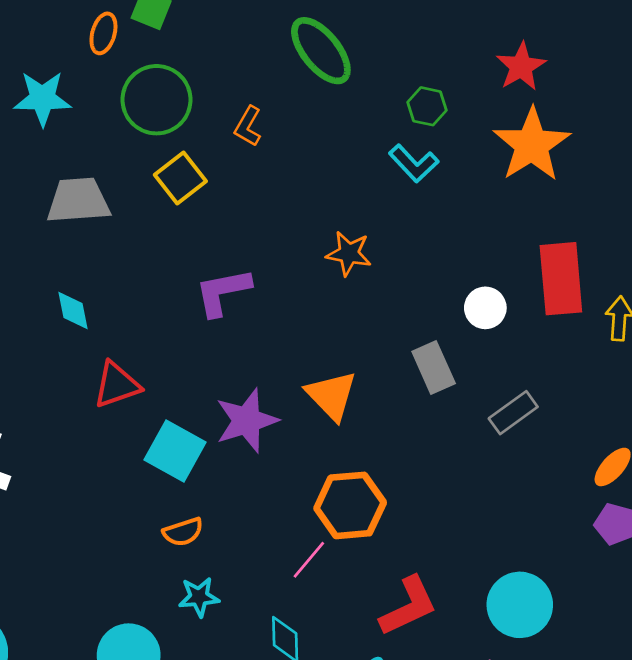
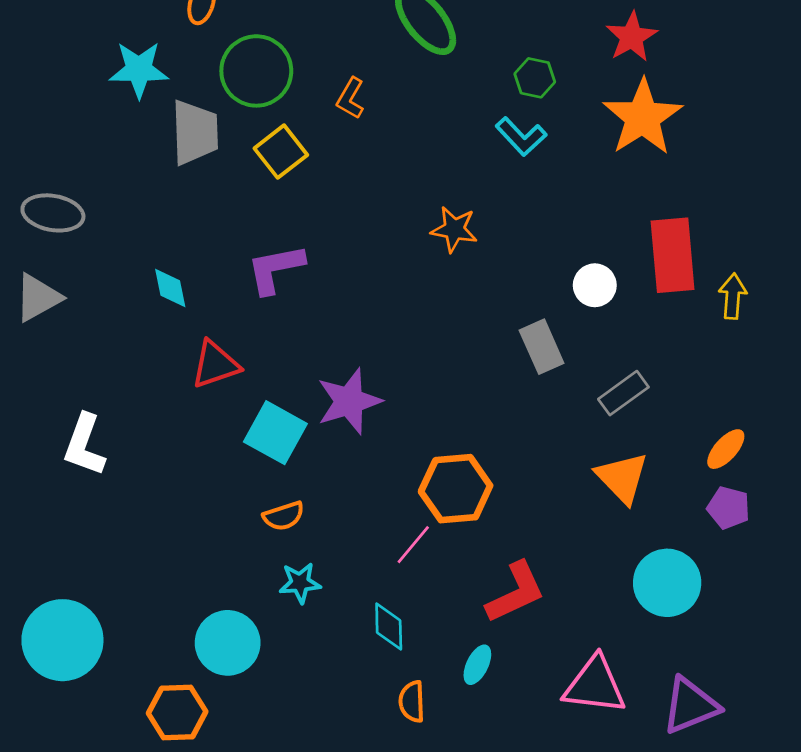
gray trapezoid: (78, 200) -> (195, 132), moved, turned 92
purple L-shape: (223, 292) -> (275, 269), moved
orange triangle: (332, 395) -> (622, 478), moved
cyan circle: (520, 605) -> (667, 583), moved

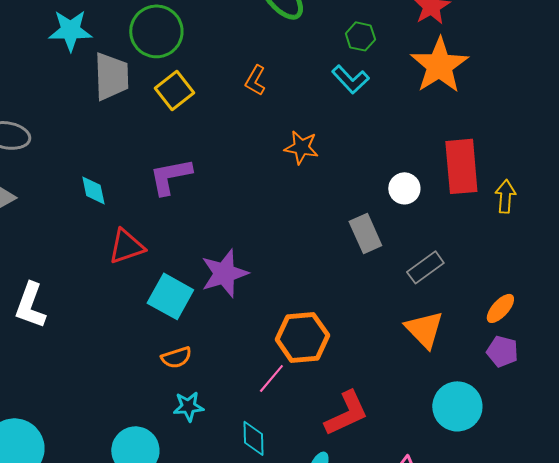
orange L-shape: (350, 98) -> (255, 80), moved

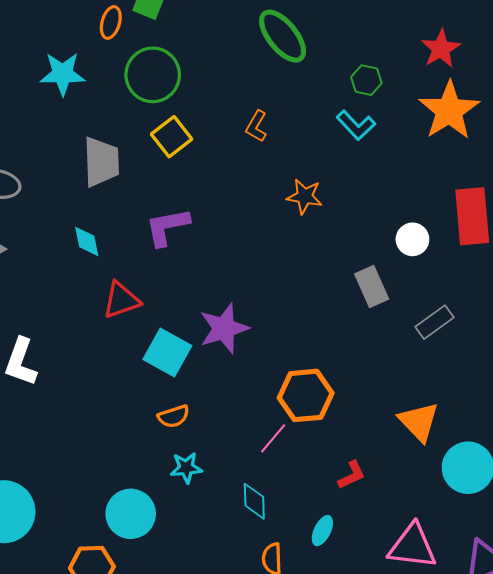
gray trapezoid: (111, 76) -> (101, 162), moved
orange triangle: (424, 329) -> (419, 422), moved
red L-shape: (346, 413) -> (352, 475), size x0.6

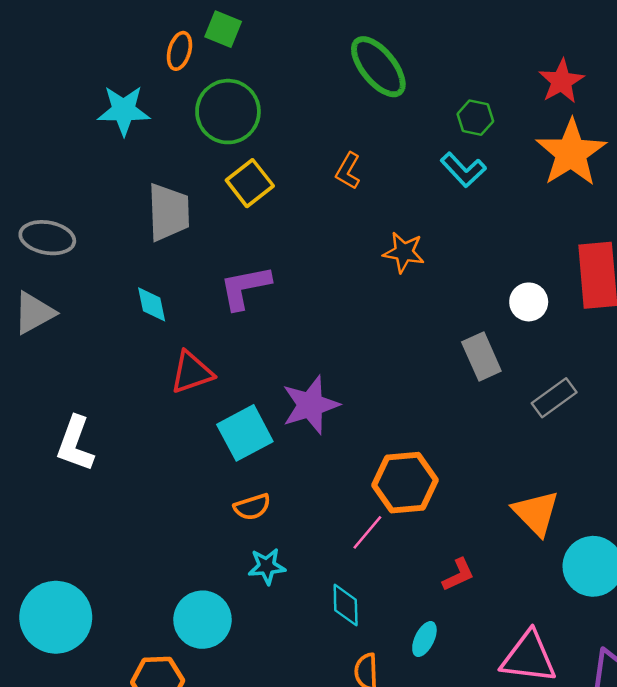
cyan square: (167, 352) -> (245, 433), turned 33

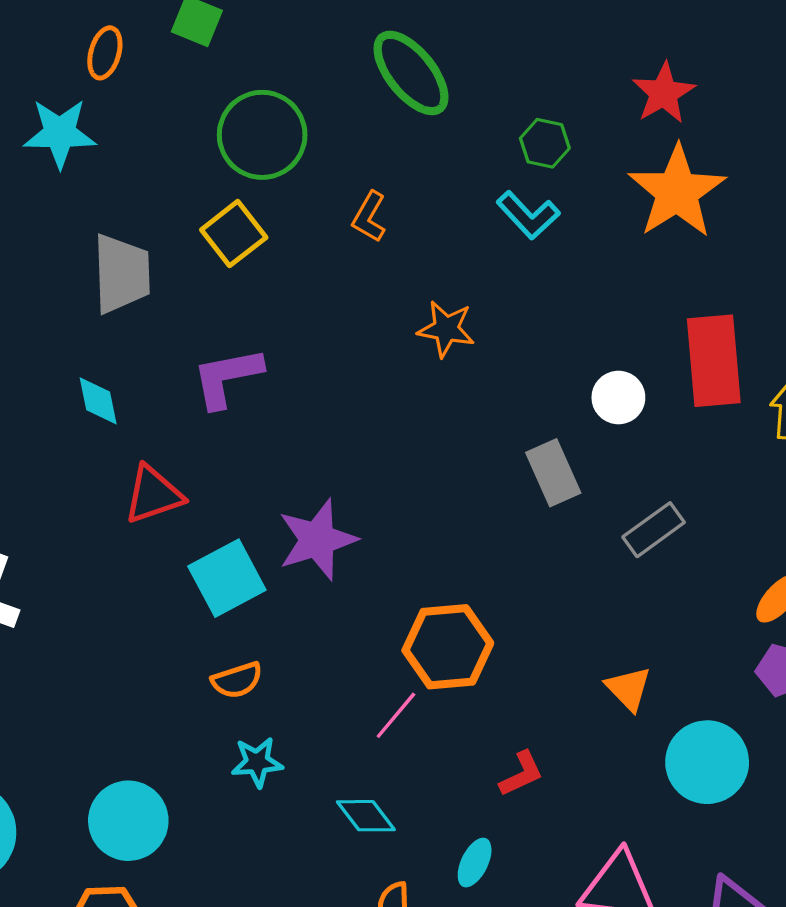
orange ellipse: (179, 51) -> (105, 53), moved
green circle: (228, 112) -> (262, 135), moved
orange triangle: (536, 513) -> (628, 689), size x0.7
cyan diamond: (346, 605) -> (366, 816), turned -36
cyan circle: (203, 620) -> (128, 821), moved

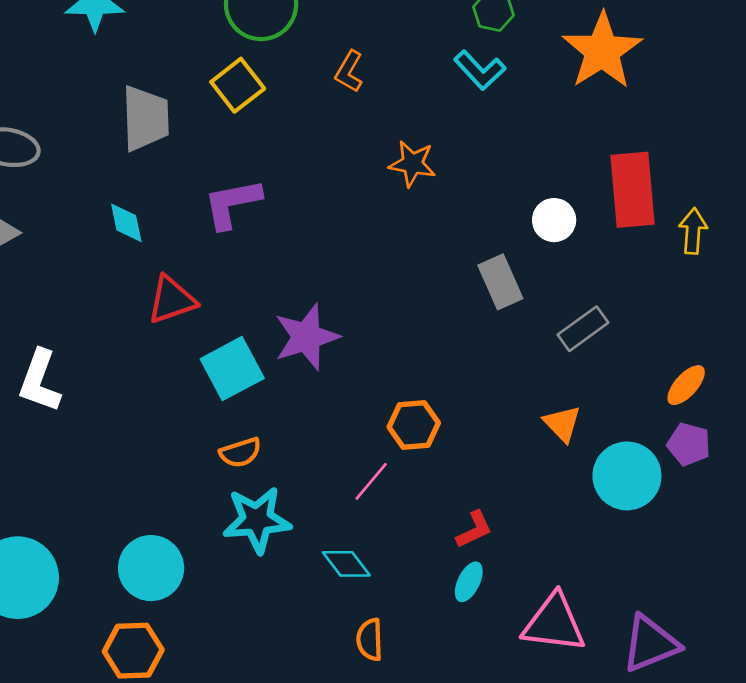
orange hexagon: (448, 647) -> (414, 425), size x0.7
orange triangle: (628, 689) -> (562, 424), moved
cyan star: (257, 762) -> (257, 520), size x1.6
cyan circle: (707, 762) -> (627, 476), moved
cyan ellipse: (475, 863) -> (469, 582), moved

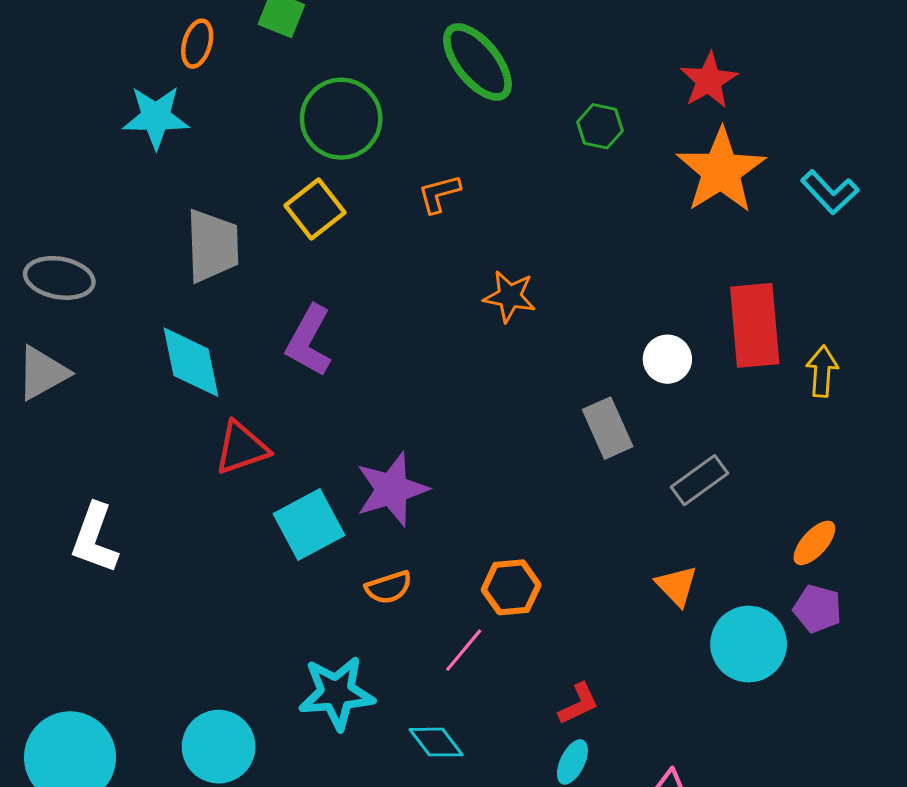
cyan L-shape: (480, 70) -> (830, 192), moved
orange L-shape: (349, 71) -> (439, 194), turned 45
purple L-shape: (232, 204) -> (309, 341), turned -50
cyan diamond: (126, 223) -> (191, 362), size x1.6
orange semicircle: (240, 453) -> (389, 587), moved

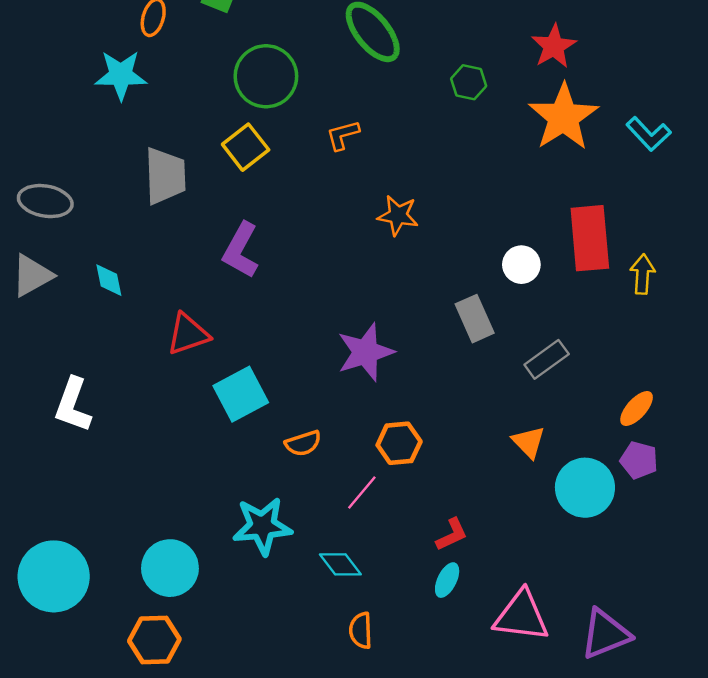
cyan diamond: (191, 362) -> (109, 280), moved, size x0.6
purple star: (392, 489) -> (365, 352), moved

